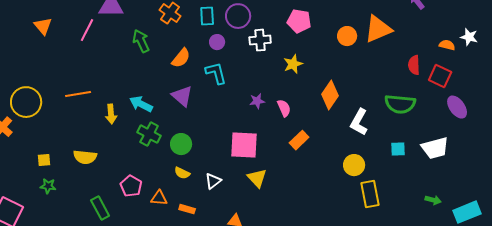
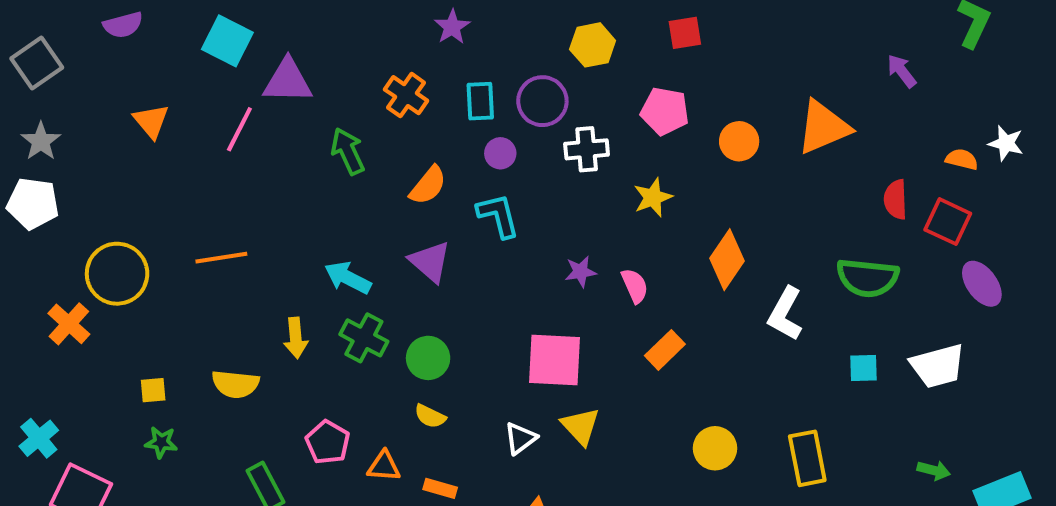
orange circle: (347, 36) -> (739, 141), moved
yellow arrow: (111, 114) -> (296, 338), moved
yellow circle: (354, 165) -> (715, 448), moved
white triangle: (213, 181) -> (520, 438), moved

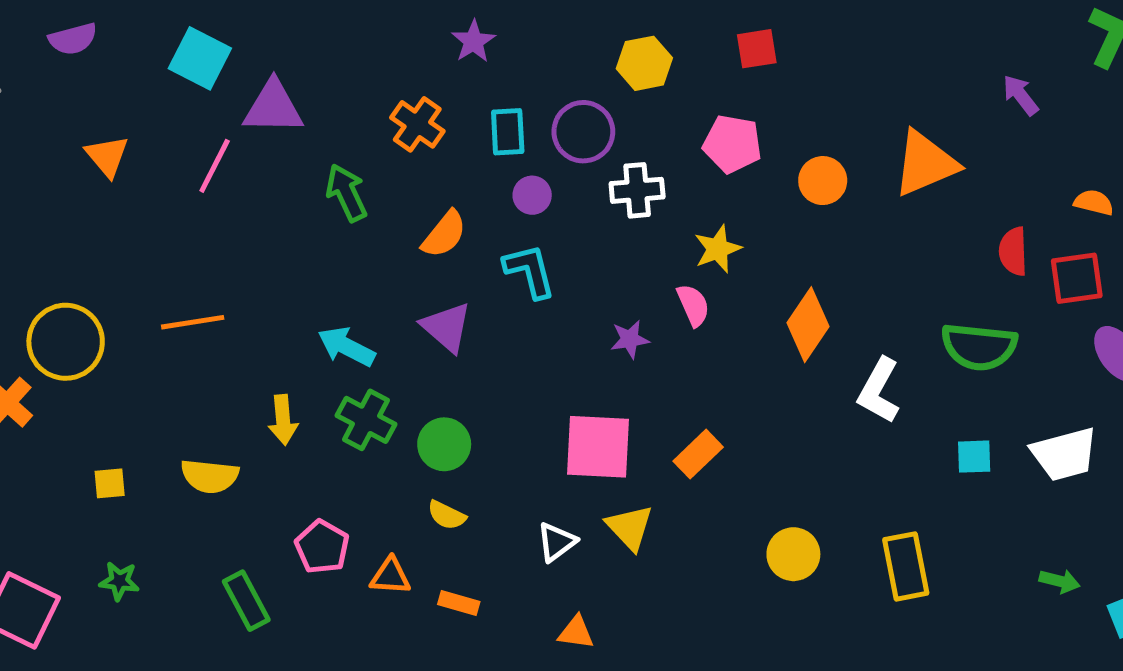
red square: (948, 222) -> (1077, 278), turned -33
pink semicircle: (635, 286) -> (693, 305), moved
orange rectangle: (665, 350) -> (698, 454), moved
green star: (161, 442) -> (119, 581), moved

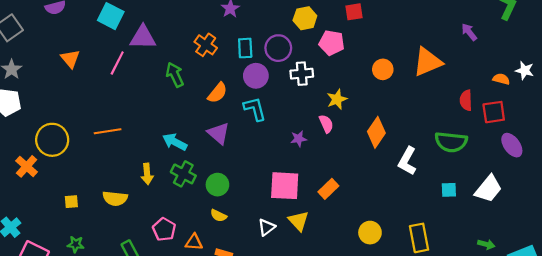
pink pentagon: (732, 144) -> (332, 43), moved
purple circle: (532, 195) -> (256, 76), size x1.5
white trapezoid: (1064, 454) -> (488, 189), turned -36

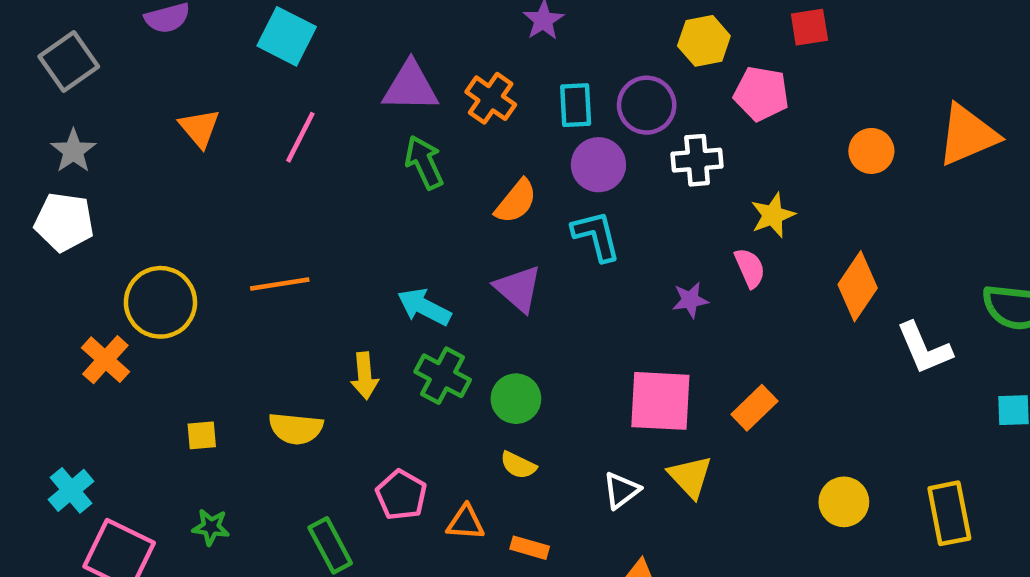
purple triangle: (143, 37) -> (410, 87), moved
white L-shape: (407, 161) -> (924, 348), turned -52

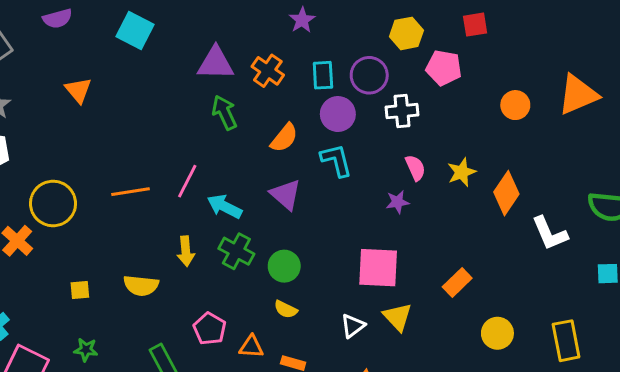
pink line: (300, 137) -> (187, 181), moved
yellow star: (773, 215) -> (462, 172), moved
pink semicircle: (750, 268) -> (415, 168), moved
orange rectangle: (754, 408) -> (457, 283), moved

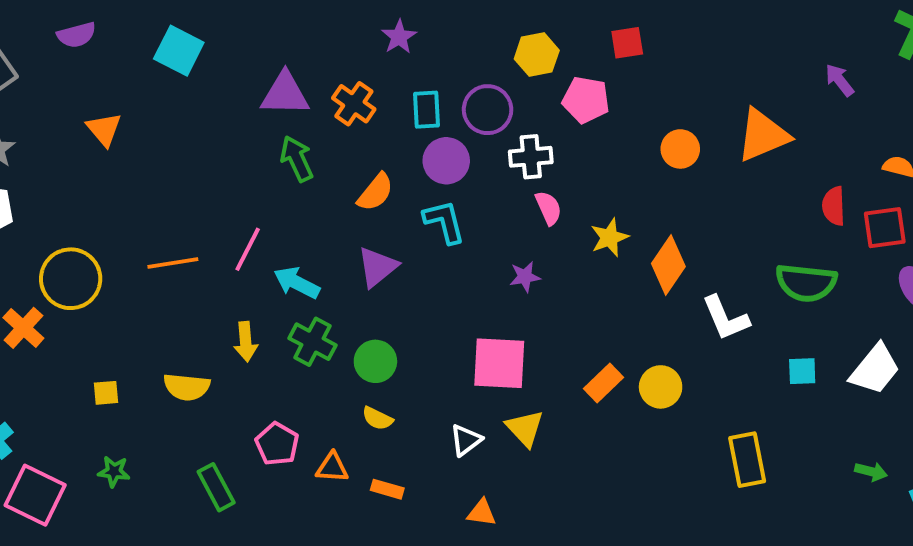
pink semicircle: (415, 168) -> (548, 208), moved
purple triangle: (286, 195) -> (377, 267), turned 40
yellow circle: (497, 333) -> (661, 387), moved

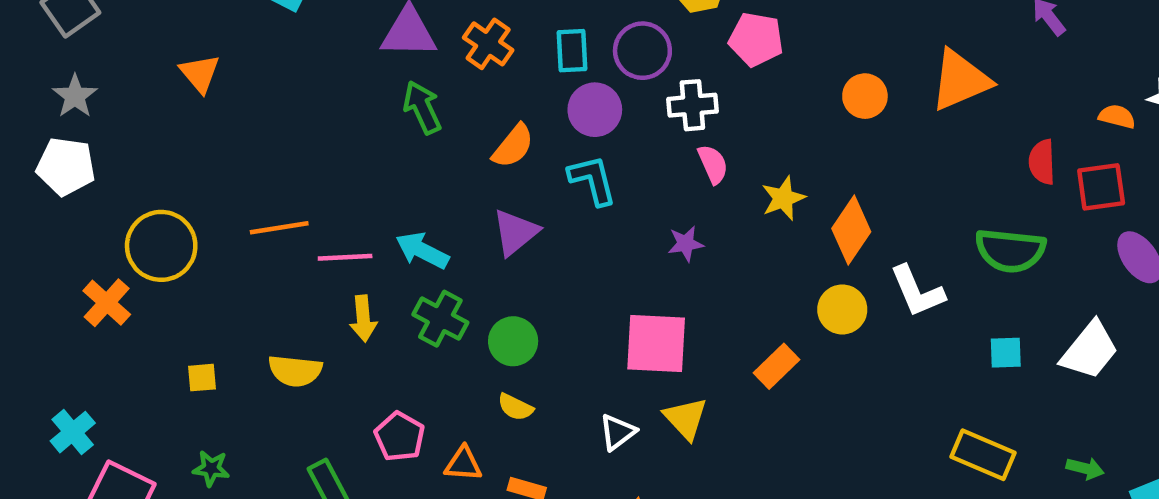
pink line: (248, 249) -> (345, 257), moved, turned 60
yellow circle: (661, 387) -> (842, 309), moved
yellow rectangle: (747, 460) -> (983, 455), moved, turned -56

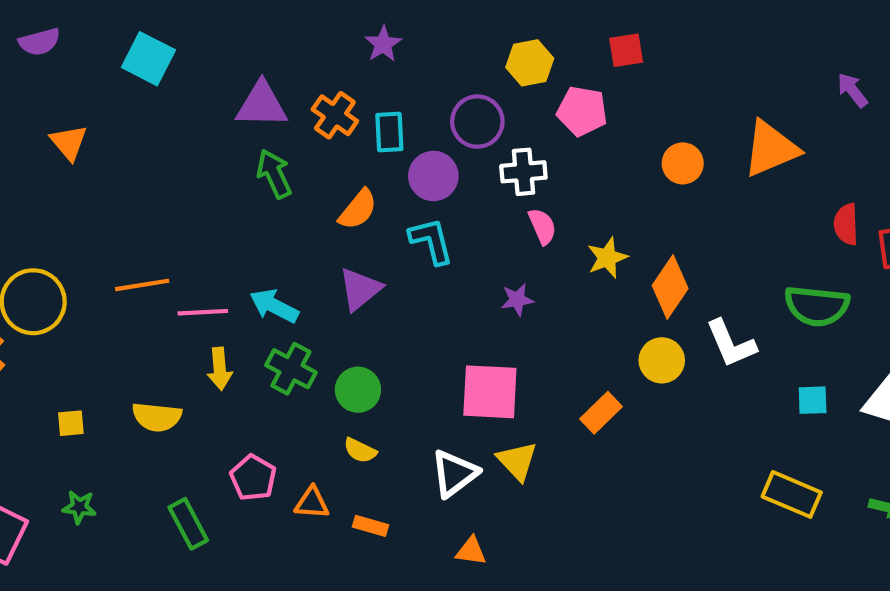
cyan rectangle: (572, 51) -> (389, 132), moved
white triangle: (618, 432) -> (454, 474), size x1.4

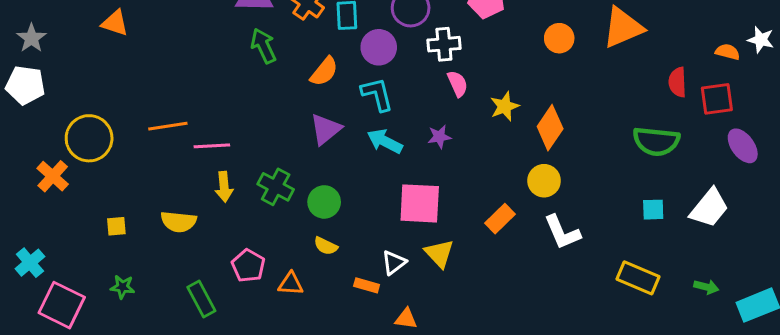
orange triangle: (69, 142) -> (115, 23), turned -32
cyan arrow: (274, 306) -> (385, 141), moved
white L-shape: (731, 344) -> (562, 232), moved
white triangle: (454, 474) -> (394, 263), size x0.7
orange rectangle: (371, 526) -> (367, 285), moved

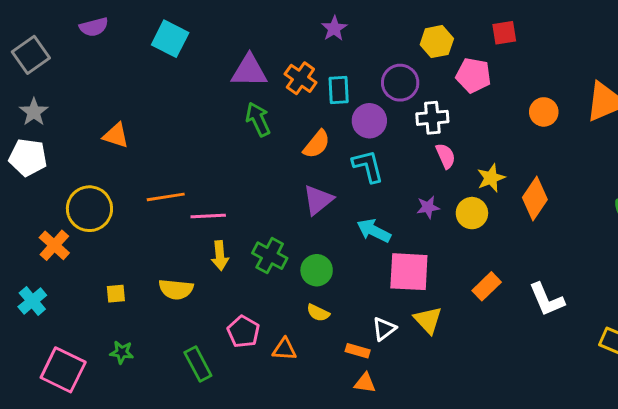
orange triangle: (115, 23) -> (116, 135), moved
cyan arrow: (385, 141) -> (374, 231), moved
yellow circle: (544, 181) -> (472, 213), moved
cyan cross: (30, 263) -> (32, 301), moved
orange triangle: (406, 319) -> (365, 383), moved

